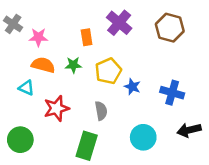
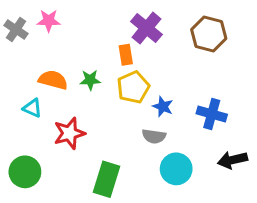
pink star: (38, 37) -> (49, 21), moved
orange rectangle: (87, 37) -> (126, 55), moved
gray semicircle: (101, 111) -> (154, 136), moved, turned 108

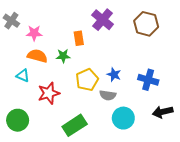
pink star: (49, 21) -> (34, 33), moved
orange rectangle: (126, 55) -> (79, 38), moved
yellow pentagon: (133, 87) -> (87, 80), moved
green rectangle: (106, 179) -> (75, 125), turned 40

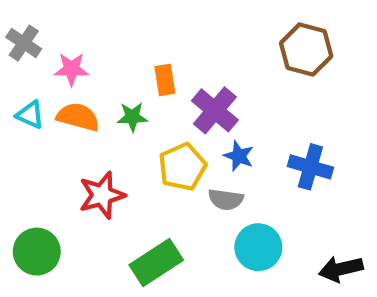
purple cross: (103, 20) -> (215, 110), moved
cyan triangle: (23, 76) -> (30, 115), moved
black arrow: (163, 112) -> (341, 269), moved

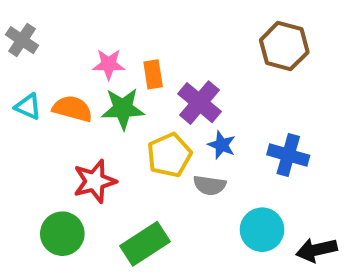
pink star: (71, 69) -> (109, 64), moved
green star: (132, 117) -> (123, 109), size x1.5
cyan circle: (258, 247) -> (262, 230), moved
green circle: (37, 252) -> (62, 234), moved

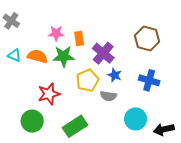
brown hexagon: (284, 46) -> (147, 39), moved

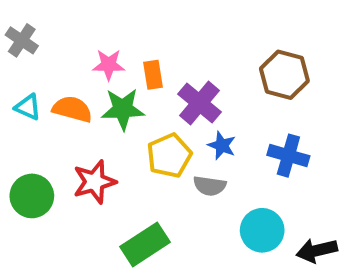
green circle: (32, 121) -> (32, 196), moved

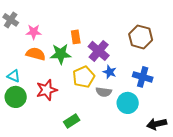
pink star: (109, 65) -> (34, 32), moved
cyan triangle: (28, 107) -> (14, 76), moved
cyan circle: (262, 230) -> (128, 103), moved
green rectangle: (145, 244) -> (72, 121), size x0.7

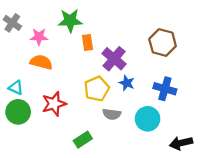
green star: (61, 54) -> (70, 21), moved
gray semicircle: (104, 92) -> (112, 114), moved

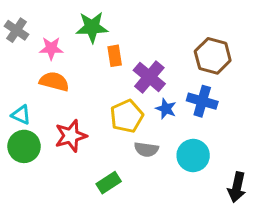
blue cross: (165, 89) -> (202, 101), moved
black arrow: (181, 143) -> (237, 187), turned -65

